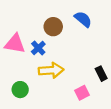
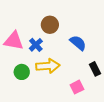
blue semicircle: (83, 19) -> (78, 43), moved
green circle: (20, 90) -> (22, 72), moved

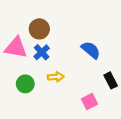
brown circle: (50, 25) -> (39, 29), moved
yellow arrow: (48, 66) -> (56, 77), size x0.6

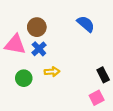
blue semicircle: (91, 50) -> (86, 24), moved
pink square: (90, 101) -> (97, 98), moved

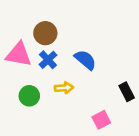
blue semicircle: (86, 24) -> (85, 60), moved
pink square: (97, 98) -> (101, 120), moved

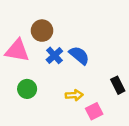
blue cross: (48, 60) -> (54, 55), moved
yellow arrow: (64, 88) -> (74, 95), moved

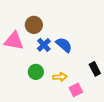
green circle: (27, 89) -> (36, 72), moved

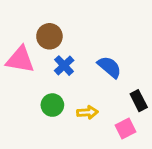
blue semicircle: (64, 45) -> (109, 67), moved
pink square: (76, 90) -> (126, 128), moved

